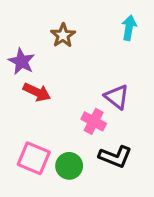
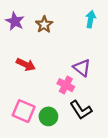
purple star: (22, 61) -> (15, 21), moved
black L-shape: (115, 157) -> (81, 110), turned 35

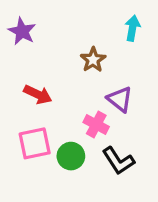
brown star: (44, 25) -> (93, 60), moved
pink square: (24, 111) -> (35, 143), moved, turned -35
green circle: (48, 116) -> (71, 156), moved

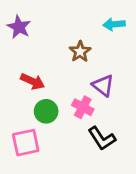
cyan arrow: (132, 28) -> (114, 24), turned -105
pink square: (35, 143) -> (26, 143), moved
green circle: (71, 156) -> (46, 111), moved

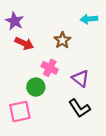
red arrow: (32, 81) -> (24, 43), moved
purple triangle: (103, 85) -> (81, 78), moved
pink cross: (83, 107) -> (50, 68), moved

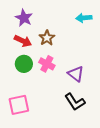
purple star: (15, 21) -> (24, 18), moved
brown star: (62, 40) -> (47, 38), moved
green circle: (36, 87) -> (24, 64), moved

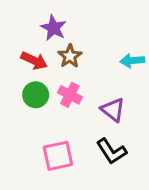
purple star: (24, 18) -> (53, 28), moved
cyan arrow: (84, 18) -> (132, 61), moved
pink square: (19, 105) -> (58, 156), moved

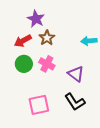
red arrow: (34, 61) -> (23, 41), turned 126

